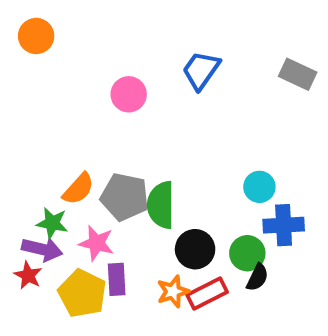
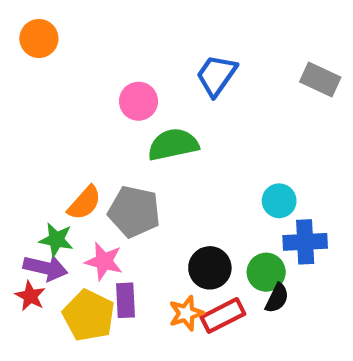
green semicircle: (161, 205) -> (173, 145), moved, turned 78

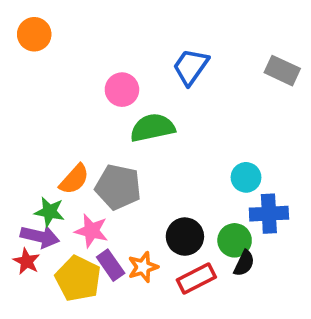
purple rectangle: (125, 300) -> (111, 265), turned -32
orange star: (186, 313) -> (143, 267), moved

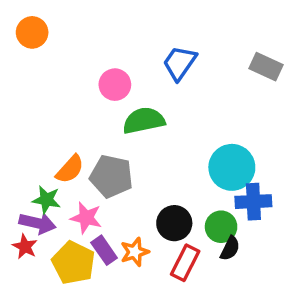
cyan circle: (246, 177) -> (232, 167), size x1.6
red rectangle: (196, 279) -> (185, 263), turned -36

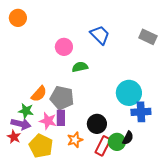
blue trapezoid: (180, 63) -> (100, 35), turned 100
green semicircle: (144, 121) -> (80, 67), size x0.7
green circle: (221, 227) -> (117, 142), moved
purple rectangle: (104, 250) -> (61, 118), moved, turned 35

